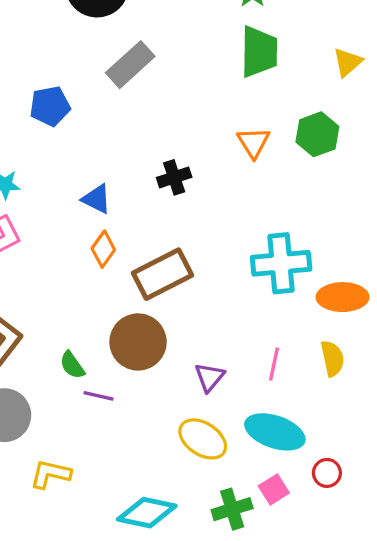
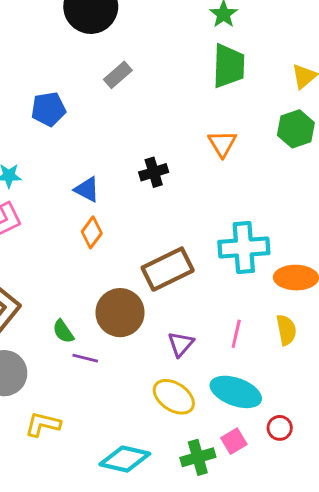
gray rectangle: (130, 65) -> (118, 75), size x0.7
green hexagon: (317, 134) -> (296, 129), moved
brown rectangle: (163, 274) -> (168, 269), moved

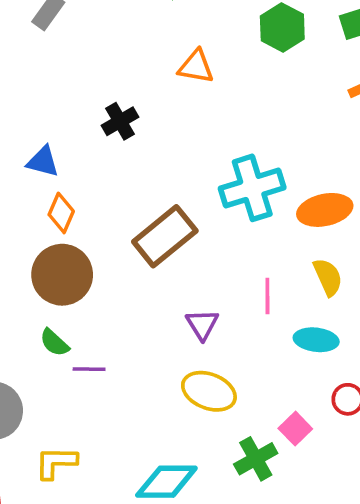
orange triangle: (222, 144) -> (196, 67), turned -36
brown circle: (120, 313) -> (62, 275), moved
cyan ellipse: (236, 392) -> (316, 340), moved, size x0.7

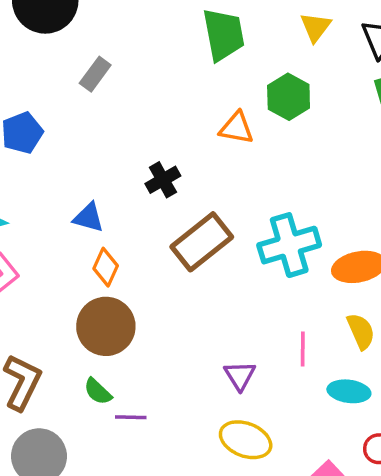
green hexagon: (282, 28) -> (289, 97), moved
brown rectangle: (165, 236) -> (202, 242), moved

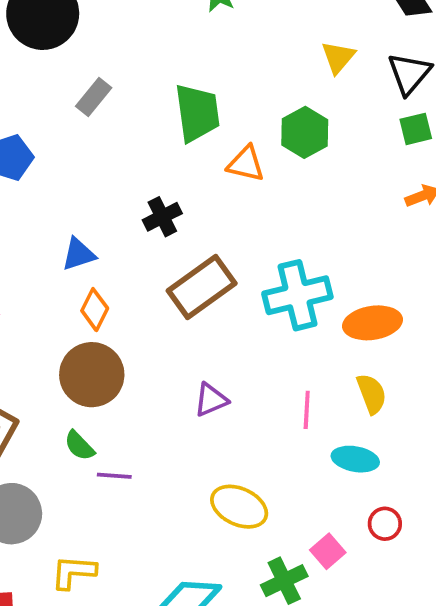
green trapezoid: (224, 35) -> (197, 113), moved
blue triangle: (89, 218) -> (79, 254), turned -36
purple triangle: (240, 376) -> (211, 400), moved, turned 36

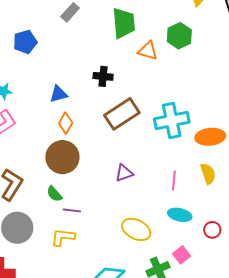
black cross: (162, 217) -> (103, 76), turned 30
cyan ellipse: (355, 459) -> (180, 215), moved
red circle: (385, 524) -> (212, 230), moved
yellow L-shape: (73, 572) -> (63, 237), moved

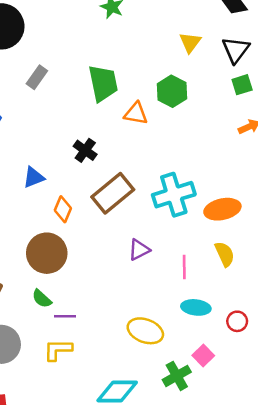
black cross: (103, 76) -> (85, 150), turned 36
orange diamond: (66, 123) -> (63, 209), moved
purple triangle: (124, 173) -> (139, 250), moved

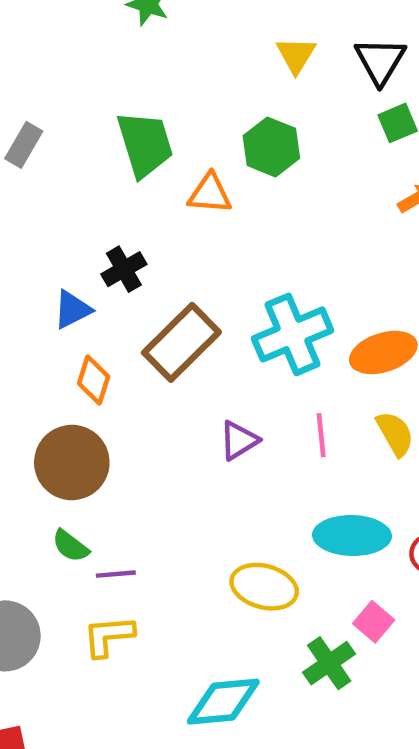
black cross: (85, 150) -> (124, 269), turned 30
blue triangle: (34, 177) -> (72, 310), moved
pink line: (184, 267) -> (321, 435), moved
cyan ellipse: (196, 307) -> (352, 536), size x1.4

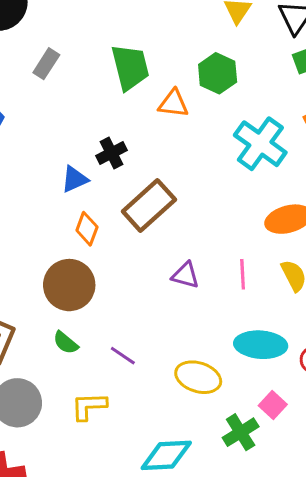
cyan cross: (293, 334) -> (260, 144), moved, turned -34
purple triangle: (239, 440) -> (185, 275), turned 44
purple line: (116, 574) -> (123, 356), moved, turned 36

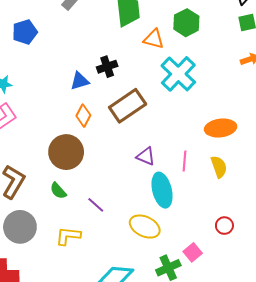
cyan cross: (260, 144) -> (178, 74), moved
cyan ellipse: (261, 345) -> (162, 190), moved, turned 64

